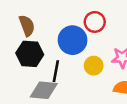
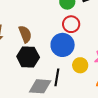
red circle: (95, 22) -> (71, 24), moved
black line: (56, 71) -> (57, 77), moved

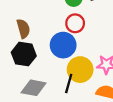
yellow circle: (80, 65) -> (80, 70), size x1.5
black line: (57, 77) -> (69, 84), moved

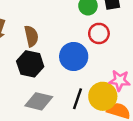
red circle: (75, 23) -> (99, 33), moved
yellow circle: (80, 70) -> (103, 96), moved

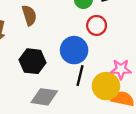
brown semicircle: (31, 36) -> (29, 15), moved
black line: (77, 99) -> (80, 76), moved

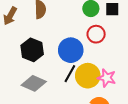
yellow circle: (106, 86) -> (88, 76), moved

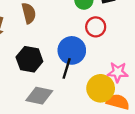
black line: (70, 74) -> (67, 68), moved
yellow circle: (88, 76) -> (101, 88), moved

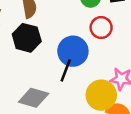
black hexagon: (29, 59) -> (27, 38), moved

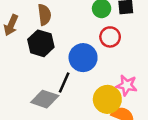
black line: (66, 70) -> (64, 83), moved

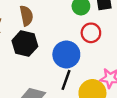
black line: (64, 83) -> (66, 80), moved

